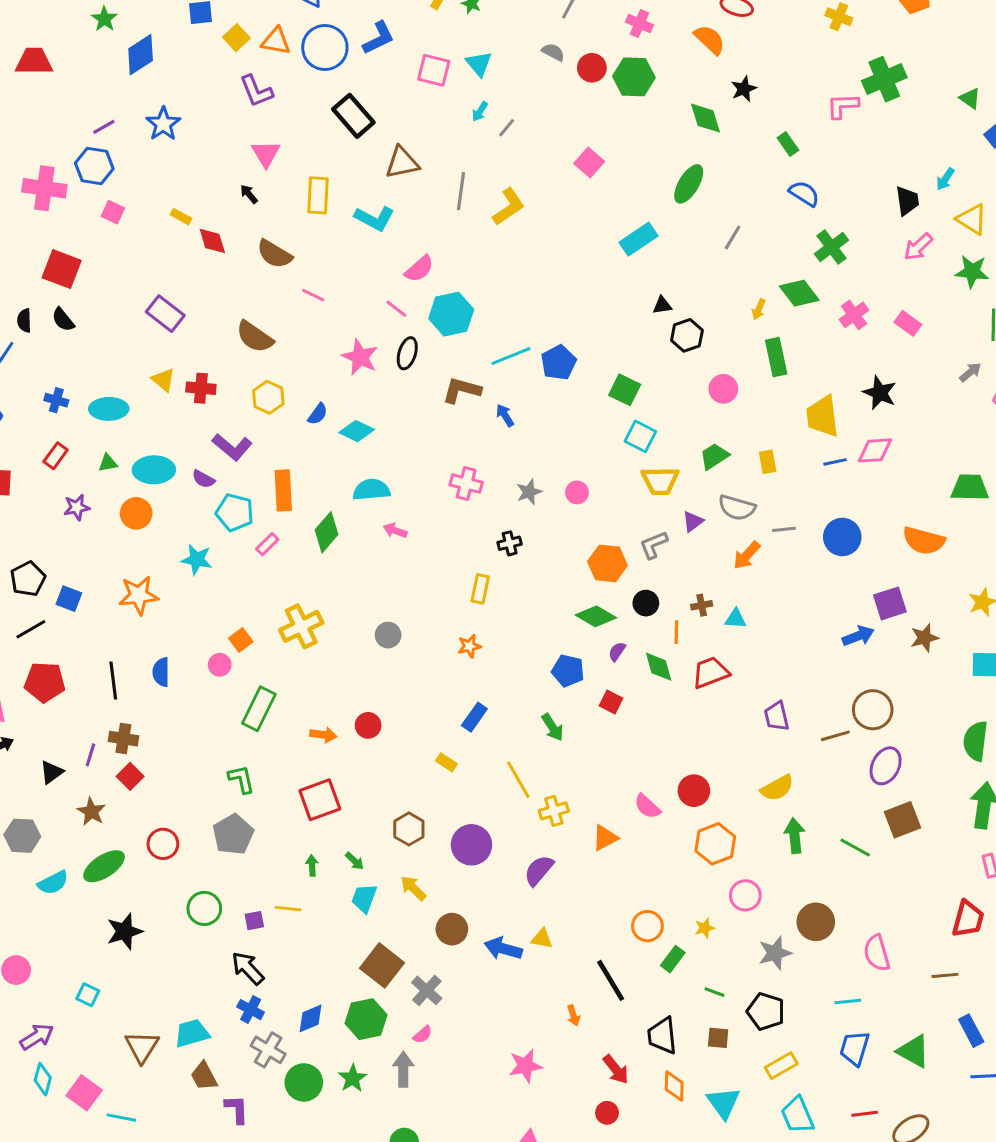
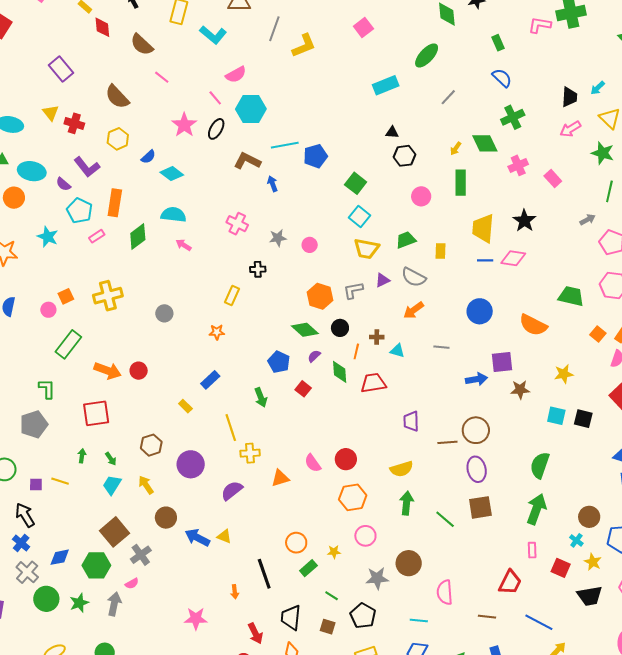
gray line: (784, 529) -> (441, 347), moved
orange arrow: (323, 735) -> (108, 371), size x1.5
purple ellipse: (886, 766) -> (477, 469), turned -50

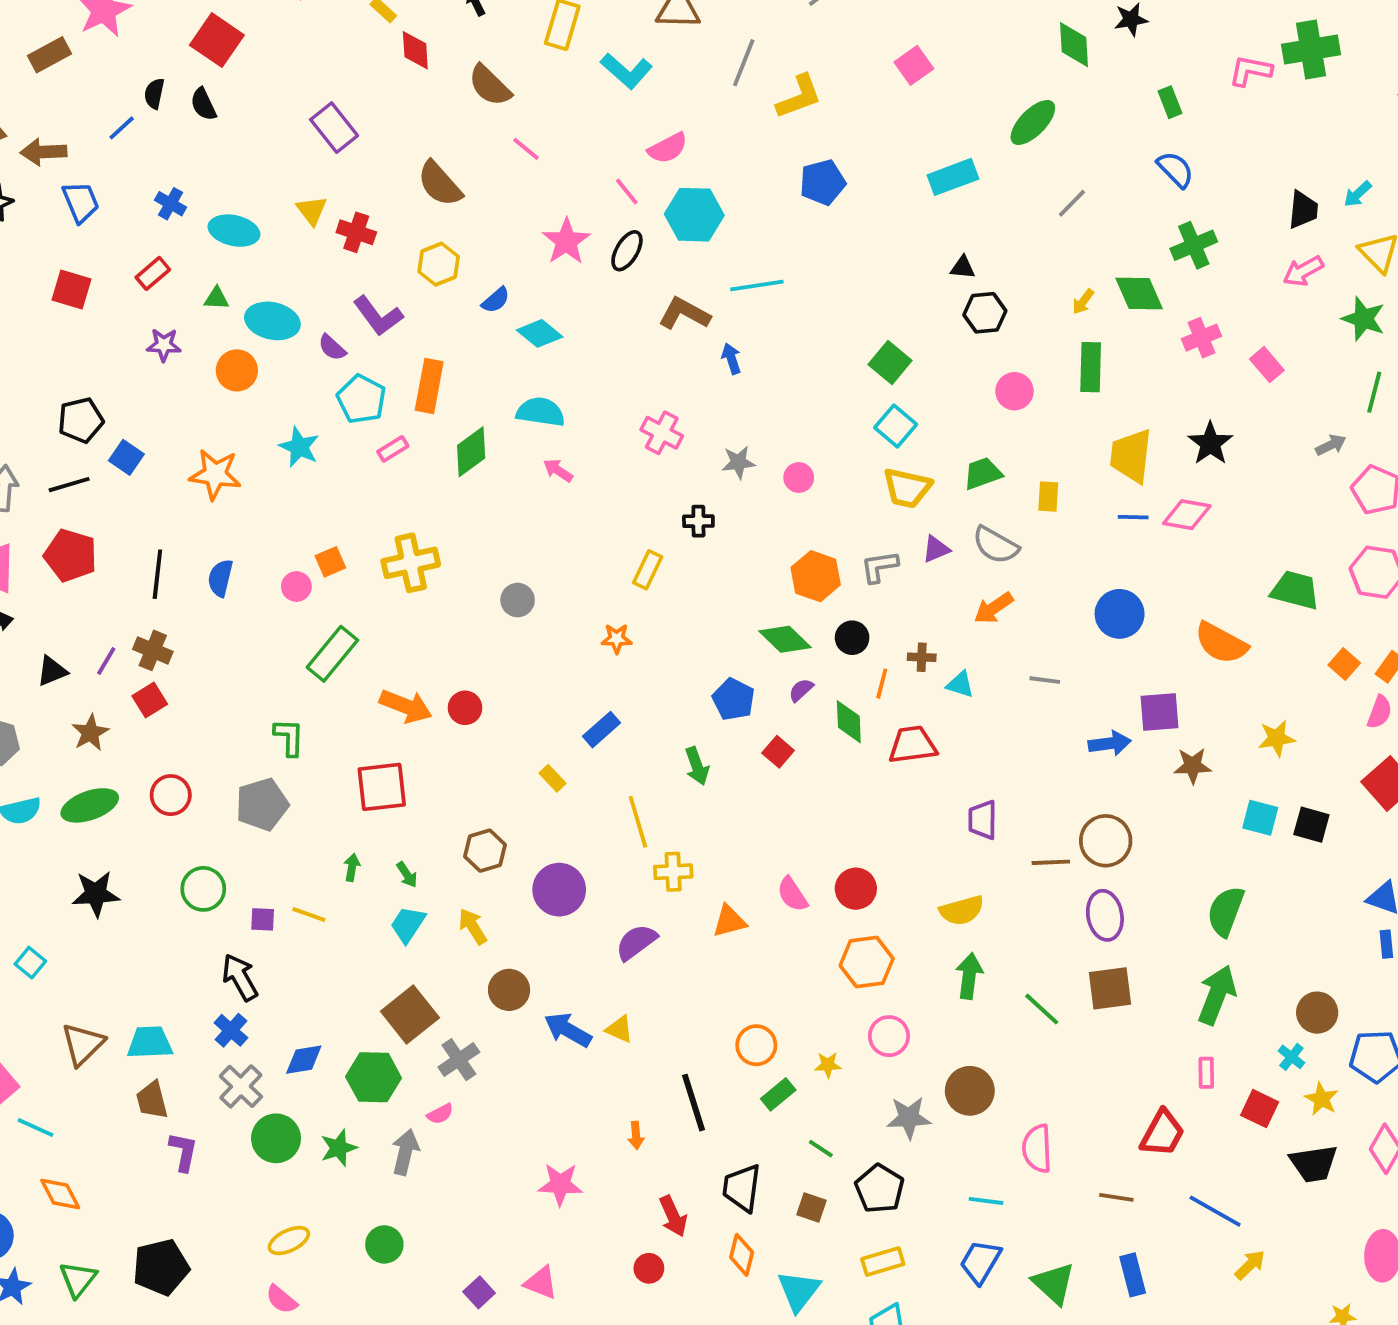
blue pentagon: (315, 156) -> (823, 182), moved

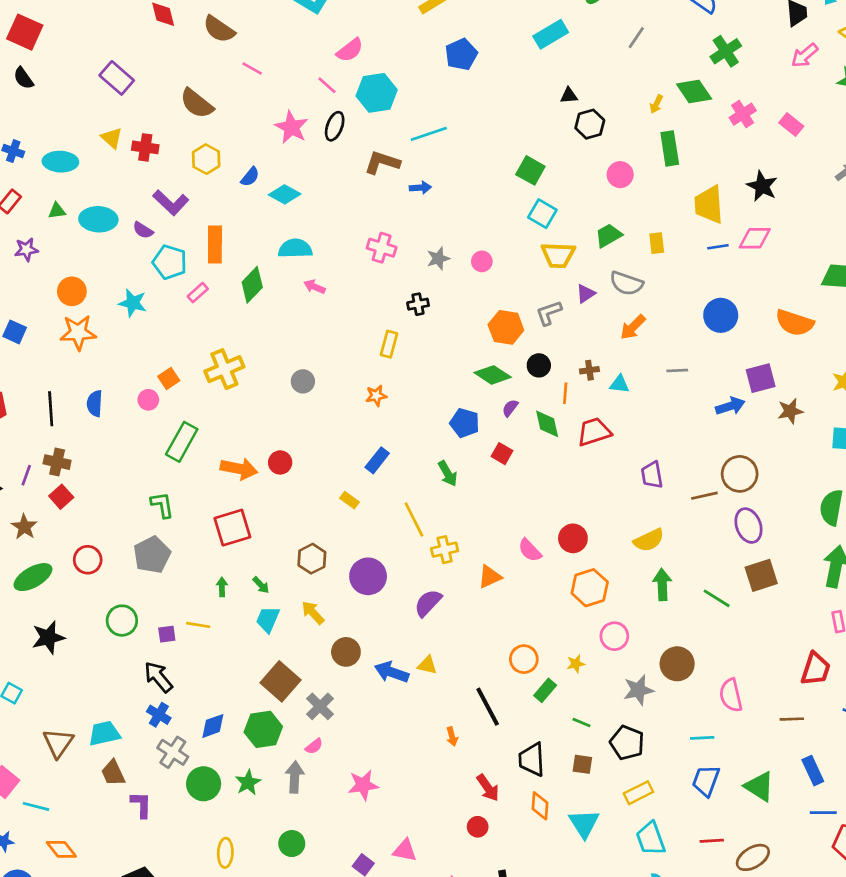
blue arrow: (731, 359) -> (420, 188), turned 115
orange circle: (237, 370) -> (72, 291), moved
pink star: (560, 1184) -> (363, 785), moved
yellow ellipse: (289, 1241) -> (225, 853), turned -52

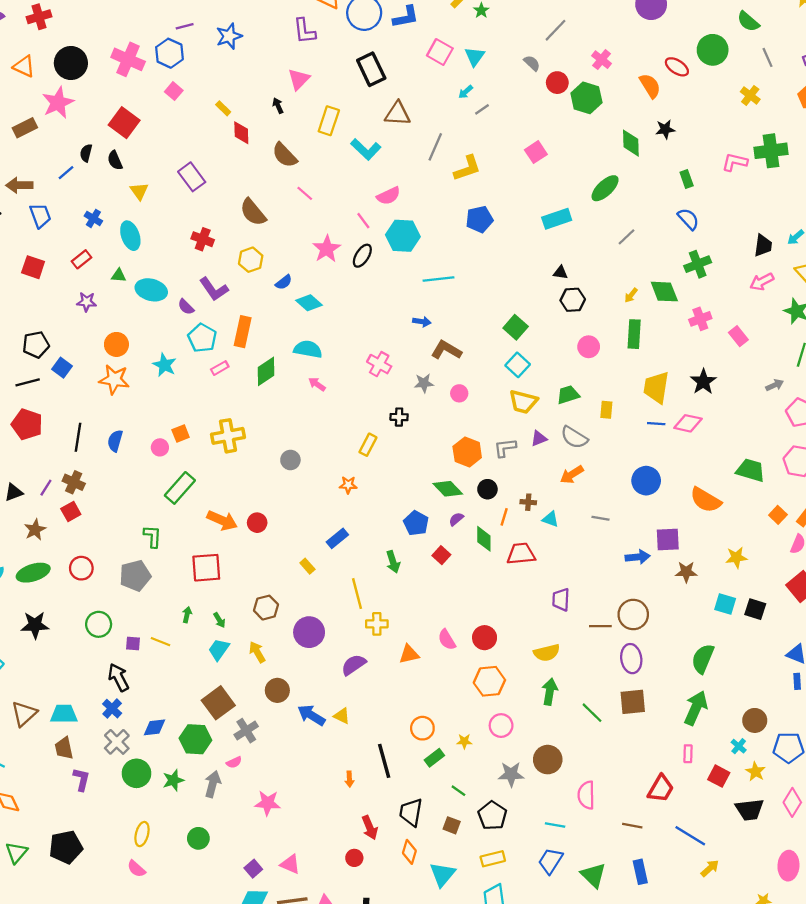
yellow triangle: (112, 138) -> (139, 191), moved
cyan ellipse: (60, 162) -> (130, 236), turned 56
brown L-shape: (382, 162) -> (446, 350), moved

